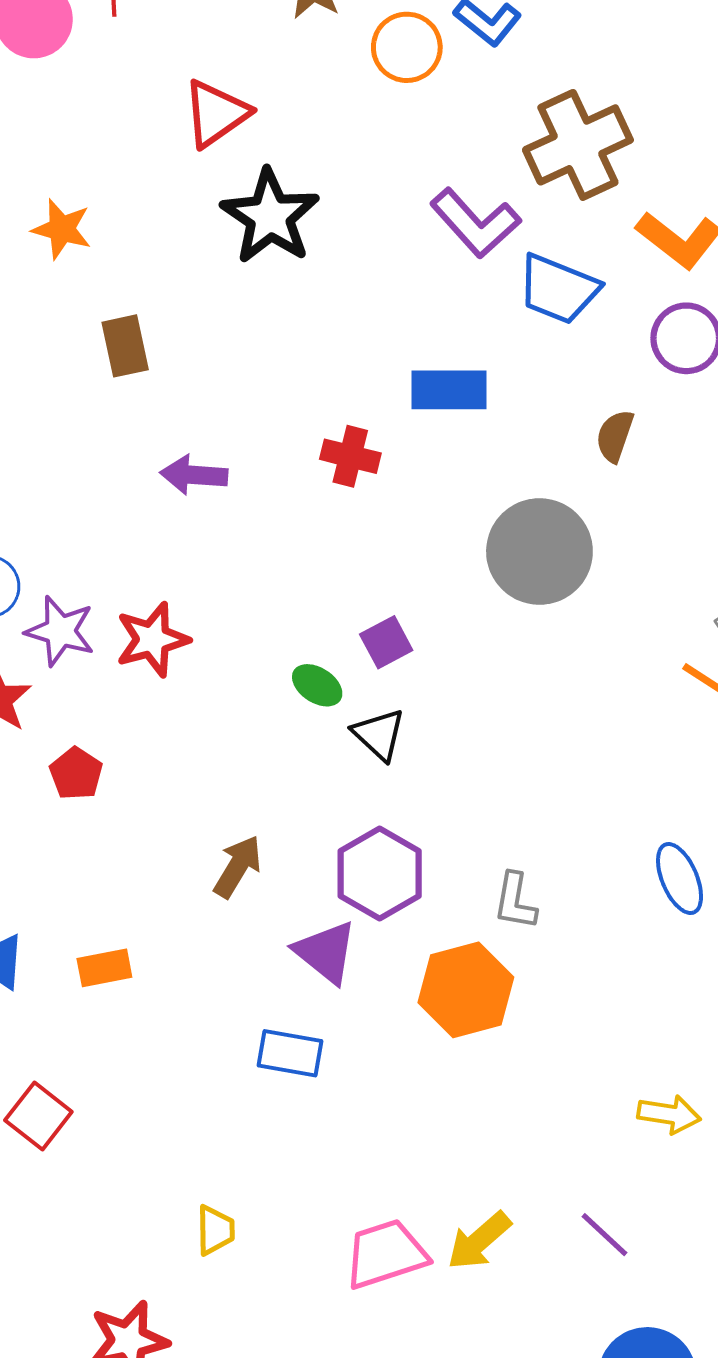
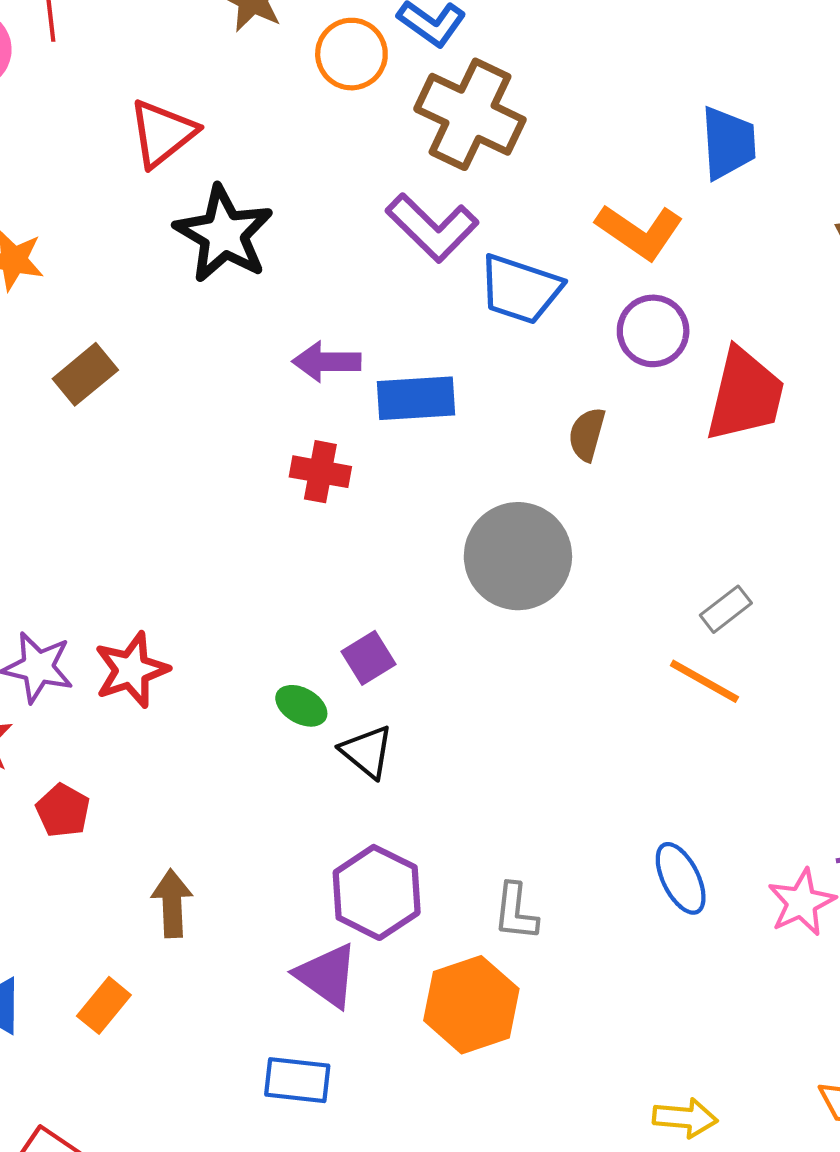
brown cross: (578, 145) -> (470, 114), moved, turned -36
brown rectangle: (125, 346) -> (85, 374), turned 66
purple arrow: (194, 475) -> (327, 362), moved
brown arrow: (238, 867) -> (172, 903), moved, turned -30
orange rectangle: (104, 968) -> (104, 1005), turned -36

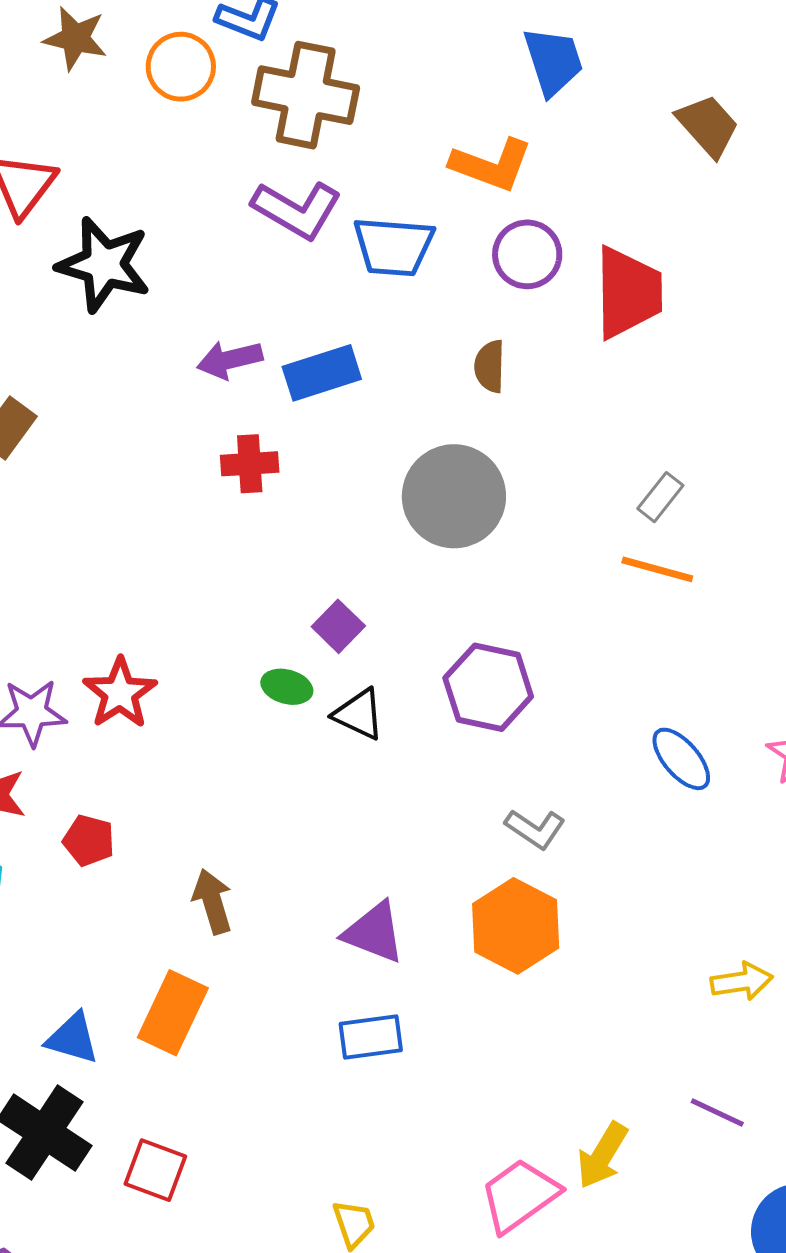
purple hexagon: (377, 892) -> (488, 687), moved
gray L-shape: (516, 912) -> (535, 829), turned -48
orange rectangle: (104, 1005) -> (173, 1013), size x1.5

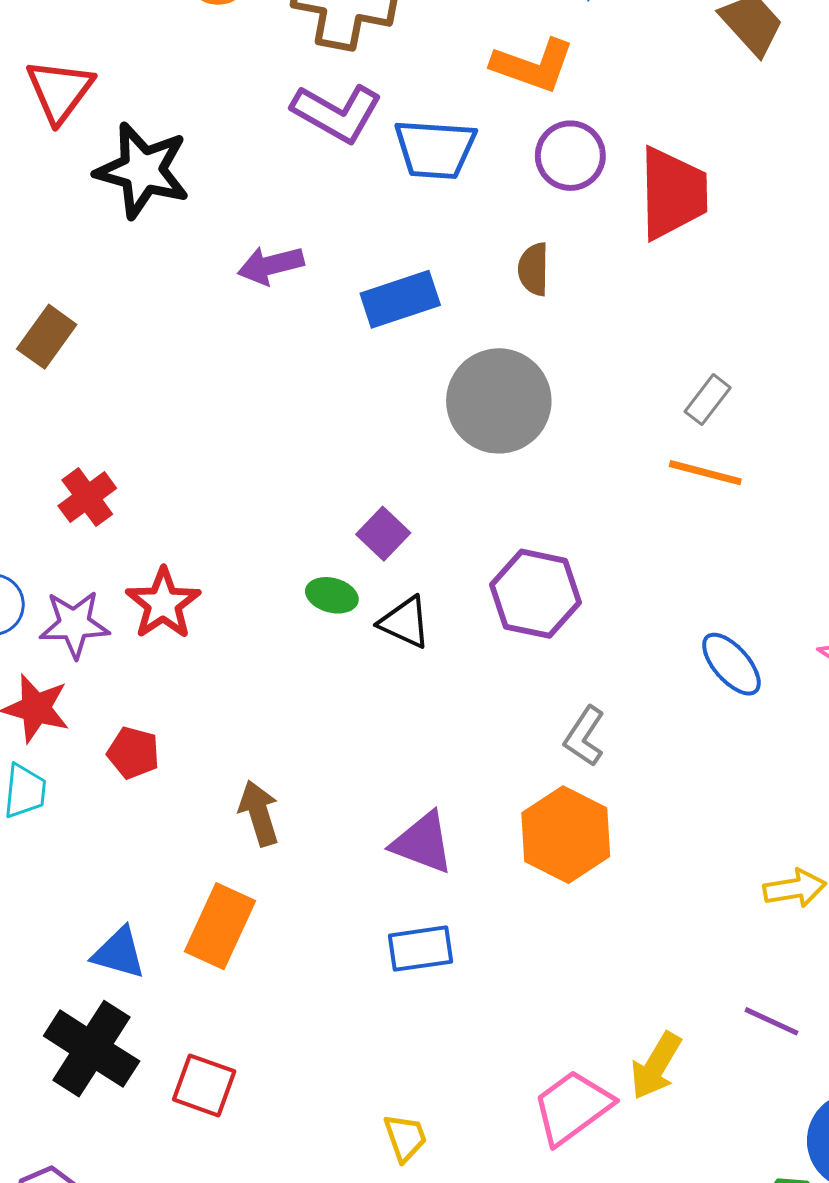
blue rectangle: (322, 373) -> (400, 299), moved
red cross: (250, 464) -> (87, 497), moved, turned -32
gray L-shape: (535, 829) -> (584, 736), turned 90

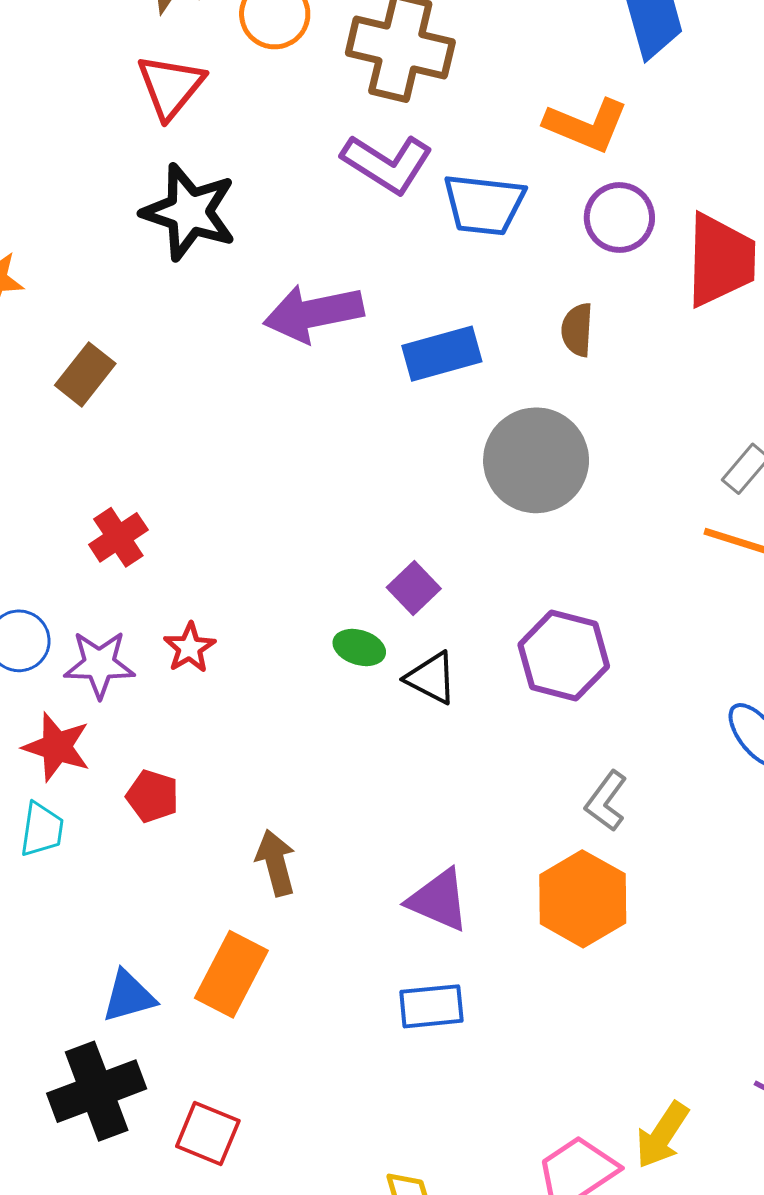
red triangle: (60, 91) -> (171, 86), moved
purple arrow: (271, 265) -> (313, 313), size x1.5
red star: (163, 603) -> (190, 648), size x0.7
blue triangle: (119, 953) -> (129, 996), turned -34
black cross: (92, 1049) -> (97, 1091), turned 34

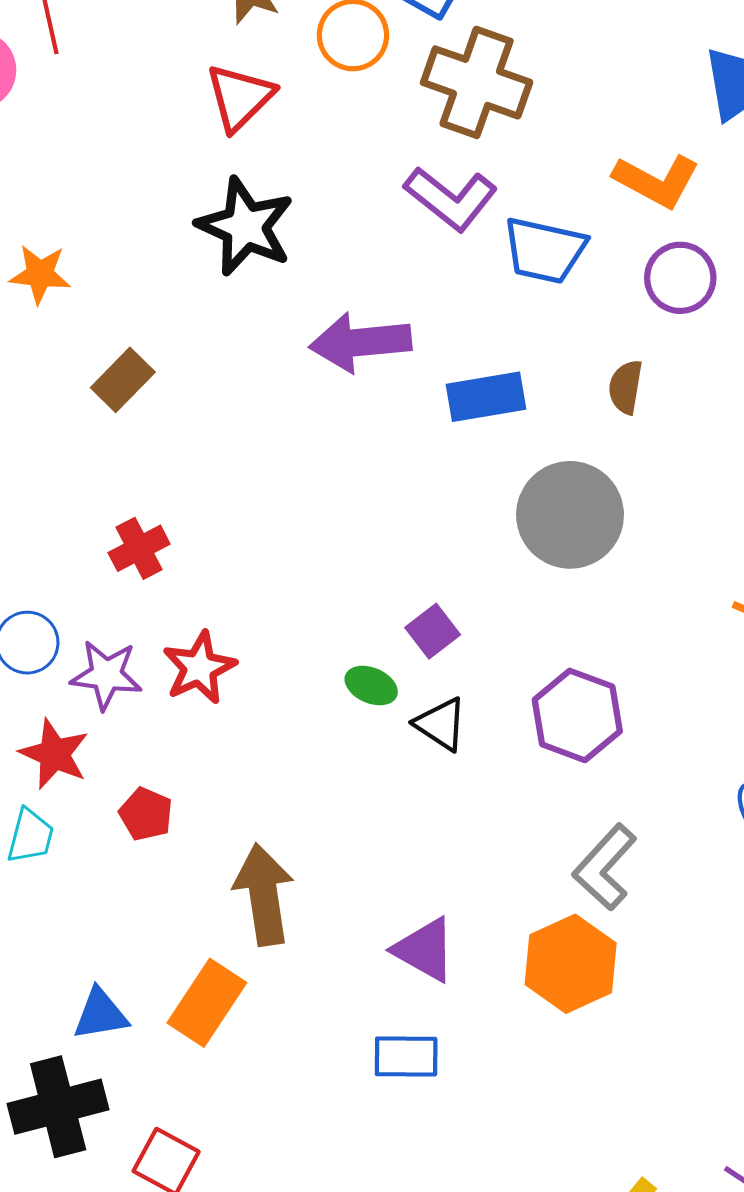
red star: (190, 648) -> (199, 668), size x1.4
gray L-shape: (606, 801) -> (605, 867), size x1.4
brown arrow: (276, 863) -> (264, 895), size x1.5

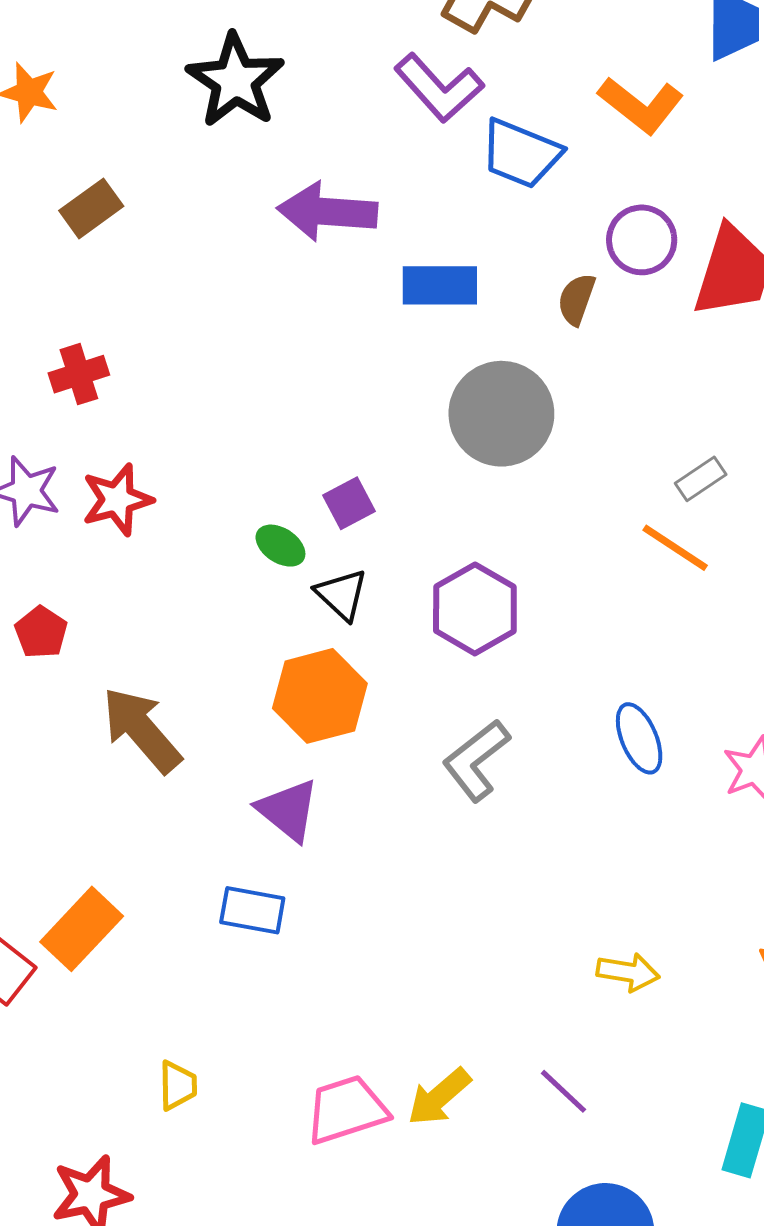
purple circle: (680, 278) -> (642, 240), moved
brown arrow: (264, 895) -> (142, 730), turned -42
orange hexagon: (571, 964) -> (320, 696), moved
orange rectangle: (207, 1003) -> (82, 929), moved

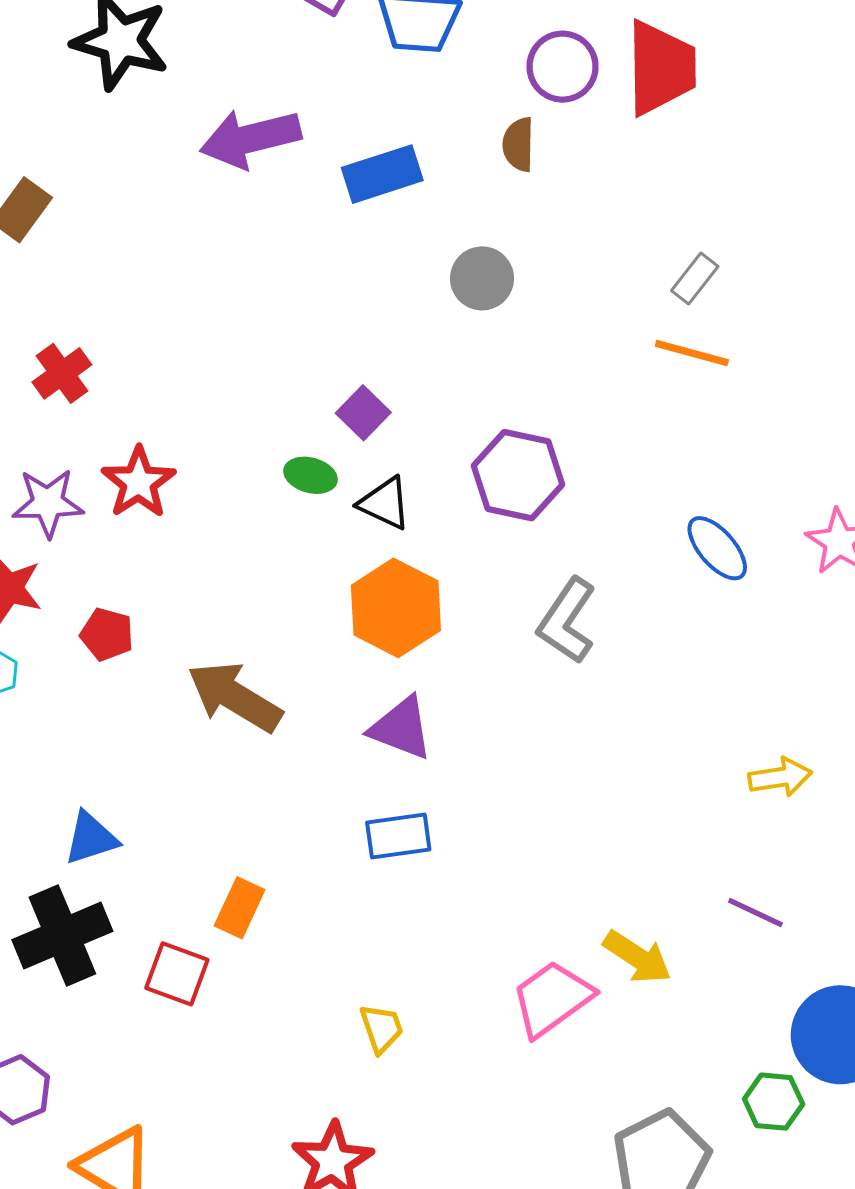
gray circle: (501, 414) -> (482, 278), size x0.6
orange rectangle: (82, 929) -> (240, 908), size x0.7
yellow arrow: (439, 1097) -> (637, 957), turned -88

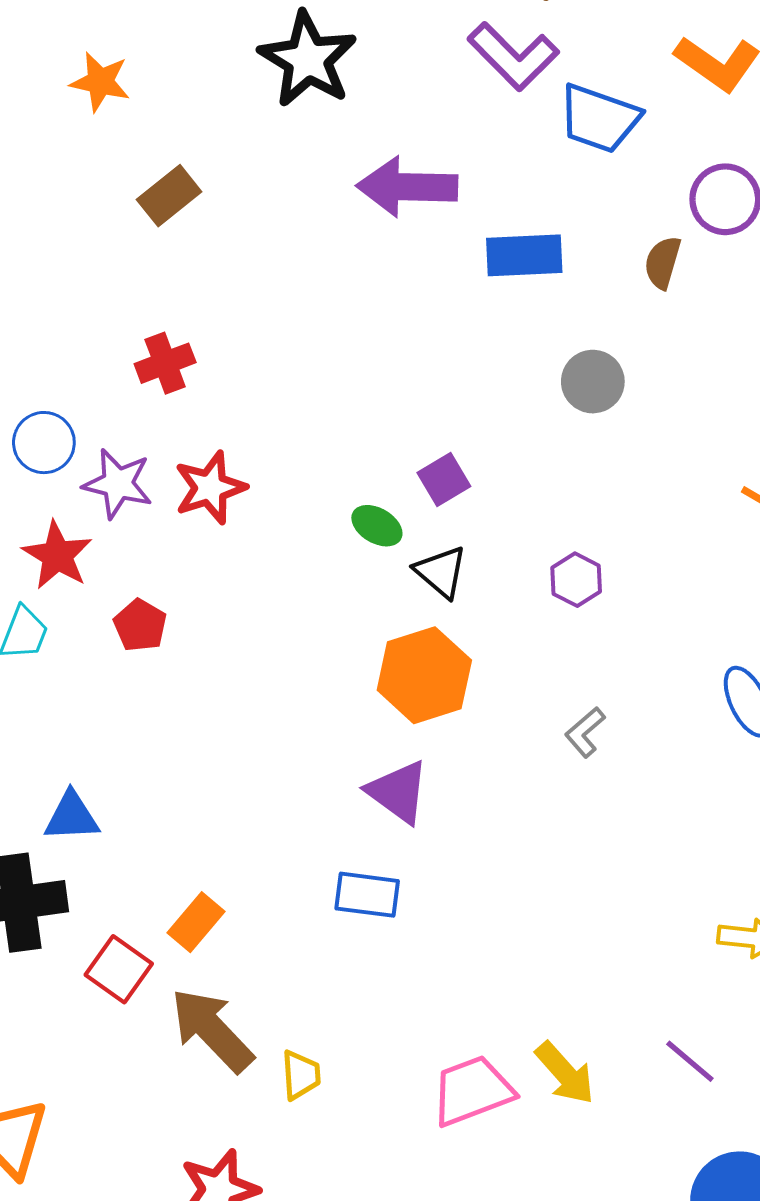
purple hexagon: (518, 475) -> (576, 580), size x0.6
gray L-shape: (567, 621) -> (585, 732), size x0.6
brown arrow: (235, 697) -> (212, 1030), moved

